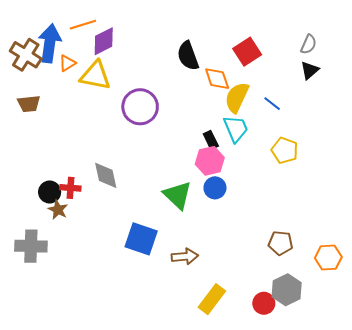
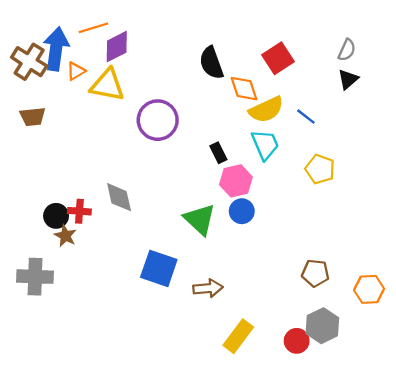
yellow semicircle: (237, 97) -> (266, 110), turned -140
black rectangle: (211, 140) -> (218, 153), moved

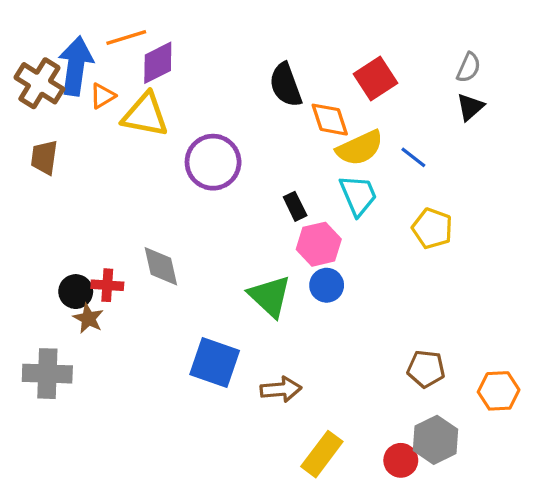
brown trapezoid: (33, 117) -> (44, 157), turned 104

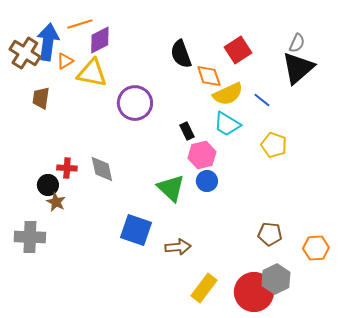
black triangle: (470, 107) -> (298, 68), size x1.8
brown trapezoid: (44, 157) -> (41, 98), moved
cyan trapezoid: (358, 195) -> (227, 124), turned 144
red cross: (107, 285) -> (67, 168), moved
red circle: (401, 460) -> (254, 292), size x1.8

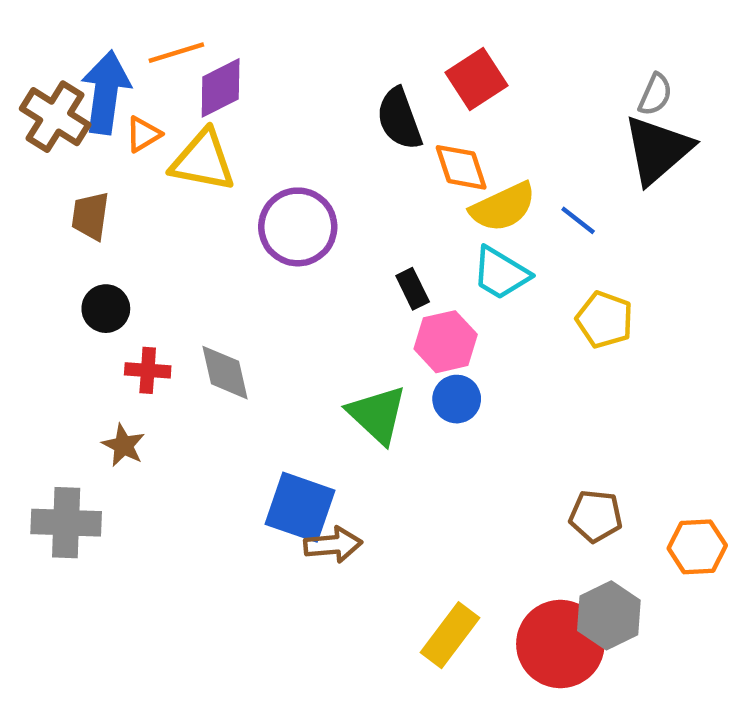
red square: (238, 50) -> (477, 79), moved
black circle: (48, 185) -> (106, 309), moved
brown arrow: (178, 247) -> (333, 545), moved

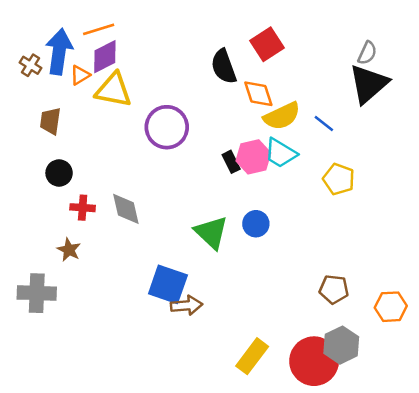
purple diamond: (221, 88) -> (105, 57), moved
brown cross: (55, 117) -> (31, 65), size x0.6
pink hexagon: (446, 342) -> (253, 157), moved

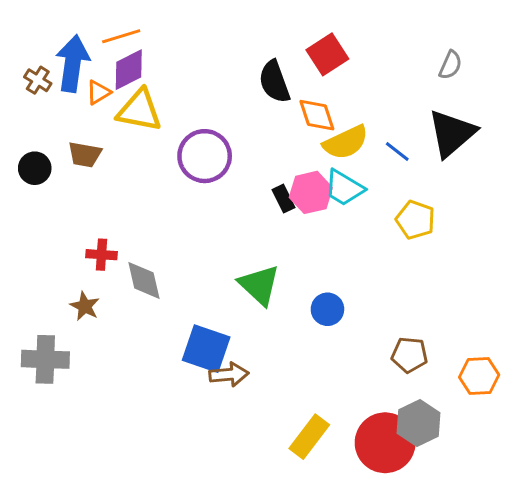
black triangle: (369, 84) -> (452, 133), moved
brown trapezoid: (50, 121) -> (85, 155), moved, turned -88
black circle: (59, 173) -> (35, 168), moved
gray diamond: (126, 209) -> (144, 280), moved
blue circle: (256, 224) -> (327, 309), moved

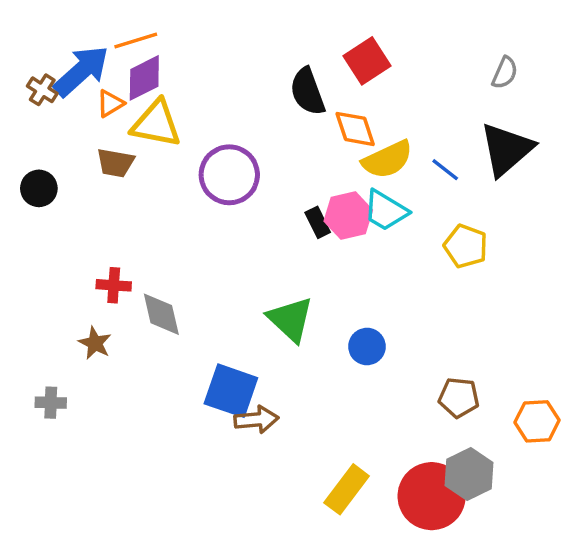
blue arrow: (73, 64) -> (81, 71), turned 40
brown trapezoid: (85, 155) -> (115, 163), moved
gray cross: (45, 359) -> (51, 403), size x0.6

